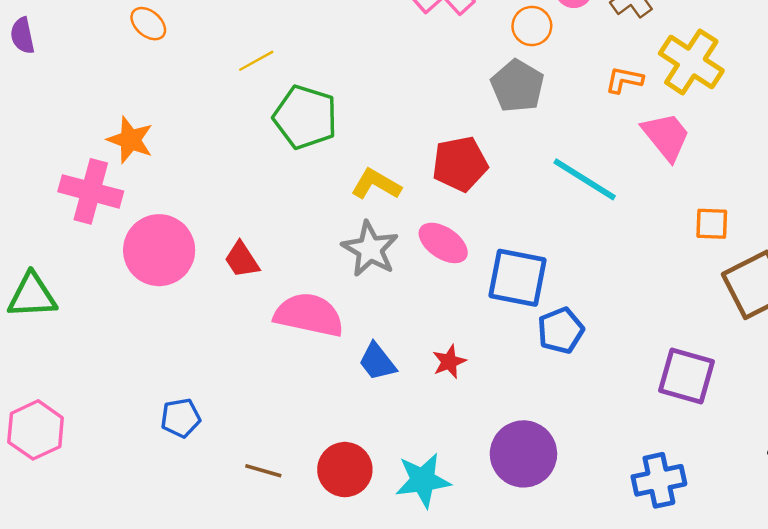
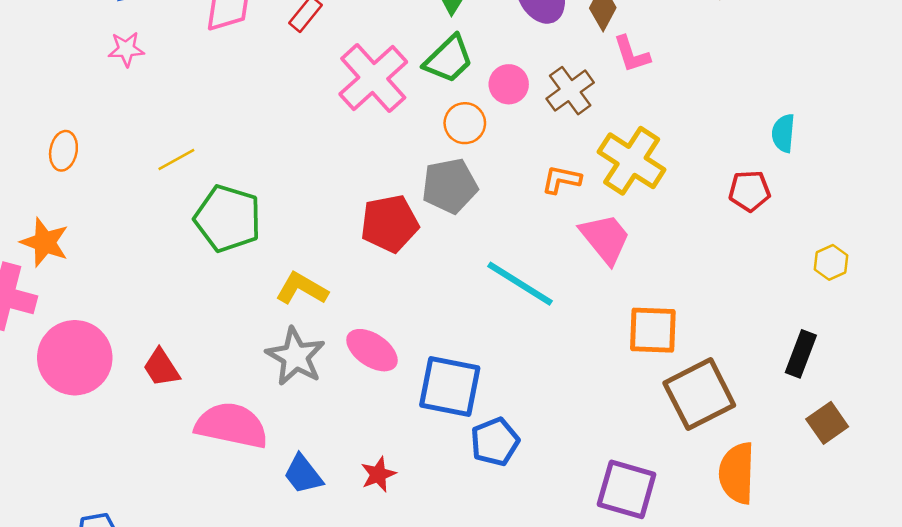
orange ellipse: (148, 24) -> (63, 151), moved, turned 60
gray pentagon: (517, 86) -> (450, 186), turned 30
red pentagon: (460, 164) -> (390, 223), moved
orange square: (712, 224) -> (653, 330), size x1.4

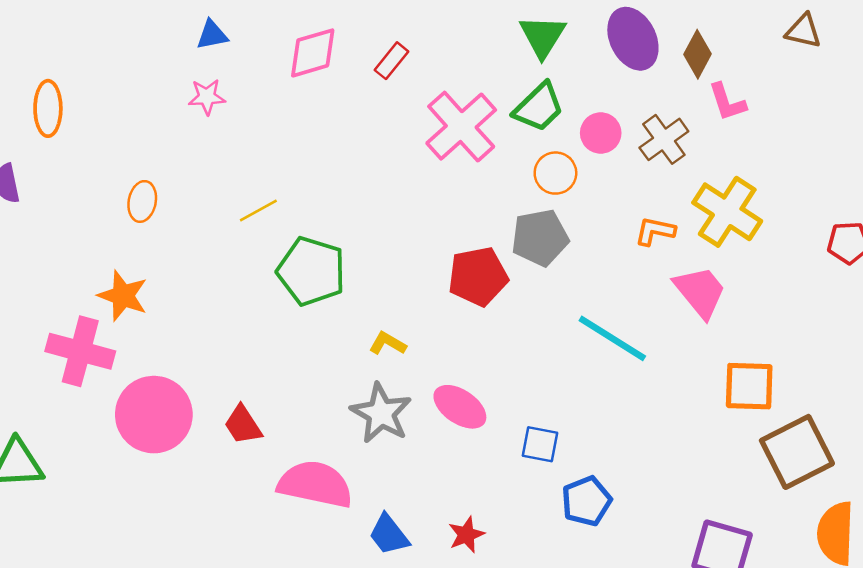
yellow L-shape: (302, 289) -> (388, 344), size x0.7
blue square: (450, 387) -> (540, 444), size x0.6

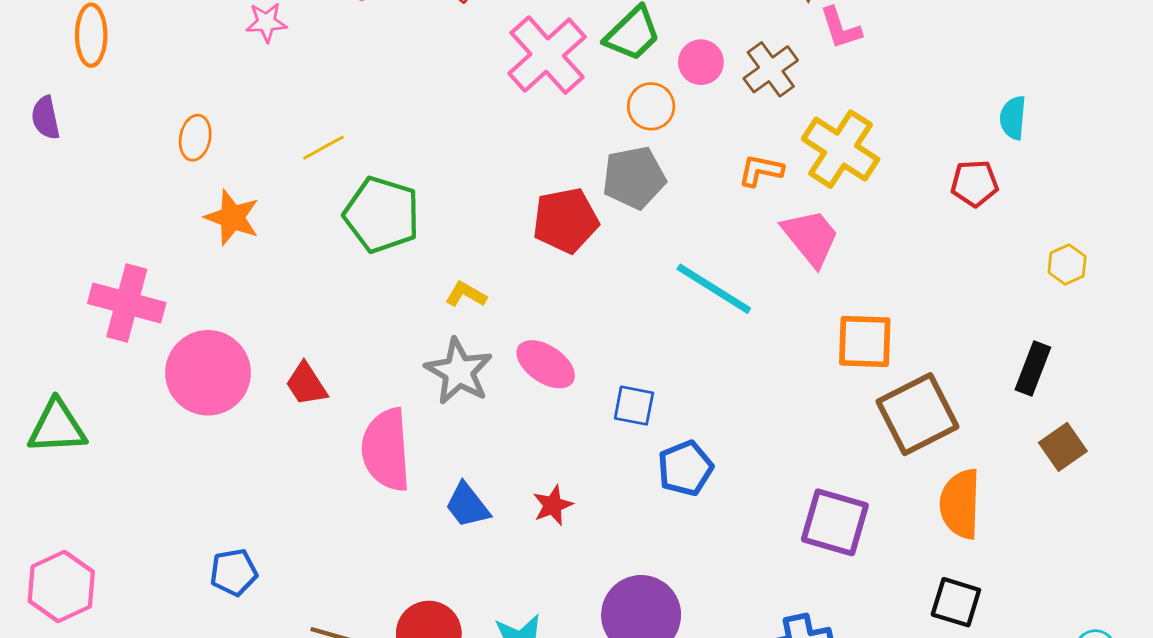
orange star: (123, 296) -> (232, 217), moved
pink semicircle: (315, 484) -> (386, 450), turned -106

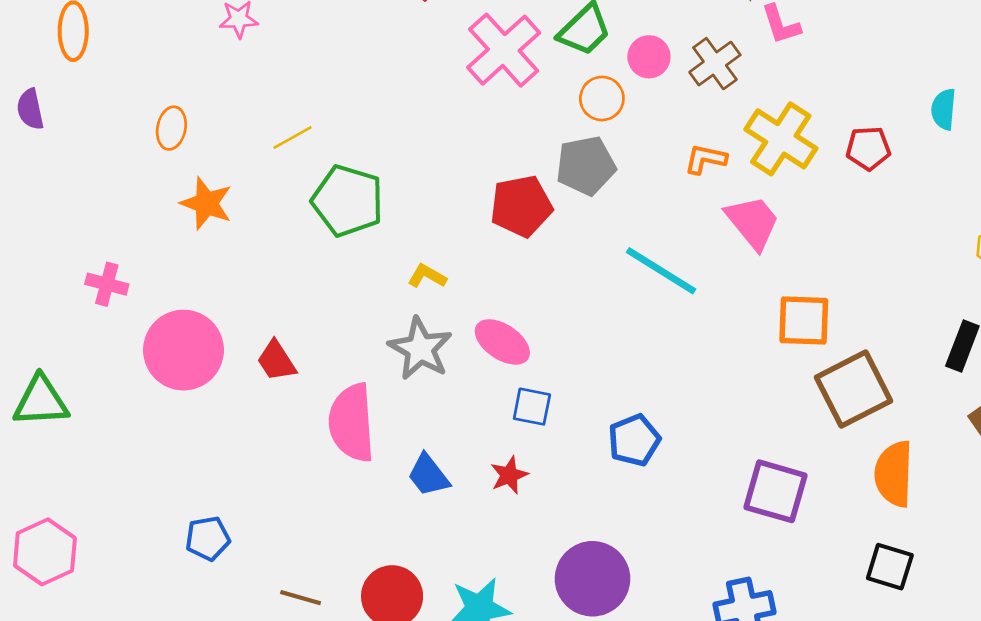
red pentagon: (974, 183) -> (868, 148), moved
pink cross: (127, 303) -> (107, 284), size x0.6
blue square: (634, 406) -> (532, 407), moved

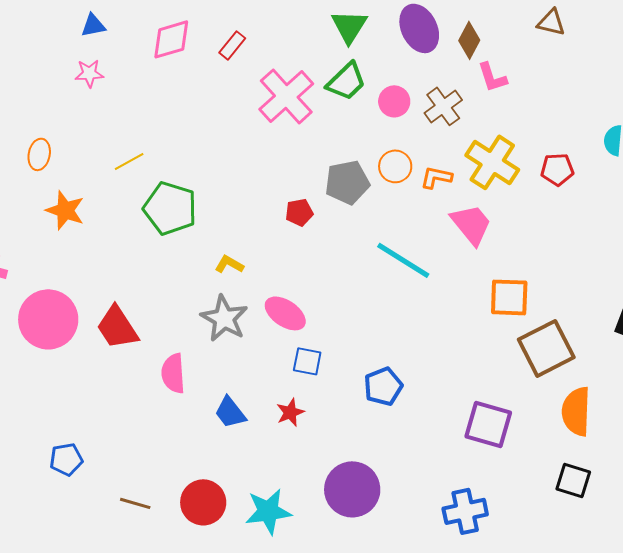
orange circle: (602, 98) -> (395, 166), moved
red pentagon: (521, 206) -> (299, 212), size x0.6
red trapezoid: (276, 361) -> (117, 327), size x1.4
pink semicircle: (352, 423) -> (173, 373), size x0.7

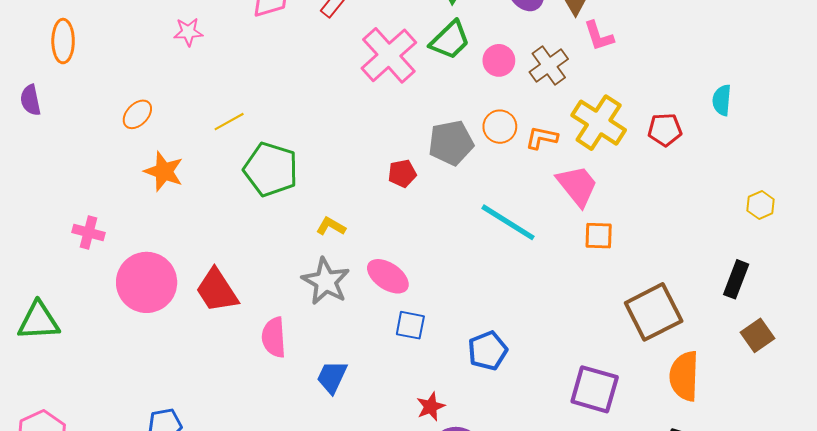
orange ellipse: (39, 154) -> (137, 114), turned 32
orange square: (509, 297) -> (599, 236), moved, size x0.7
blue trapezoid: (230, 412) -> (332, 377), turned 63
red star: (290, 412) -> (431, 407), moved

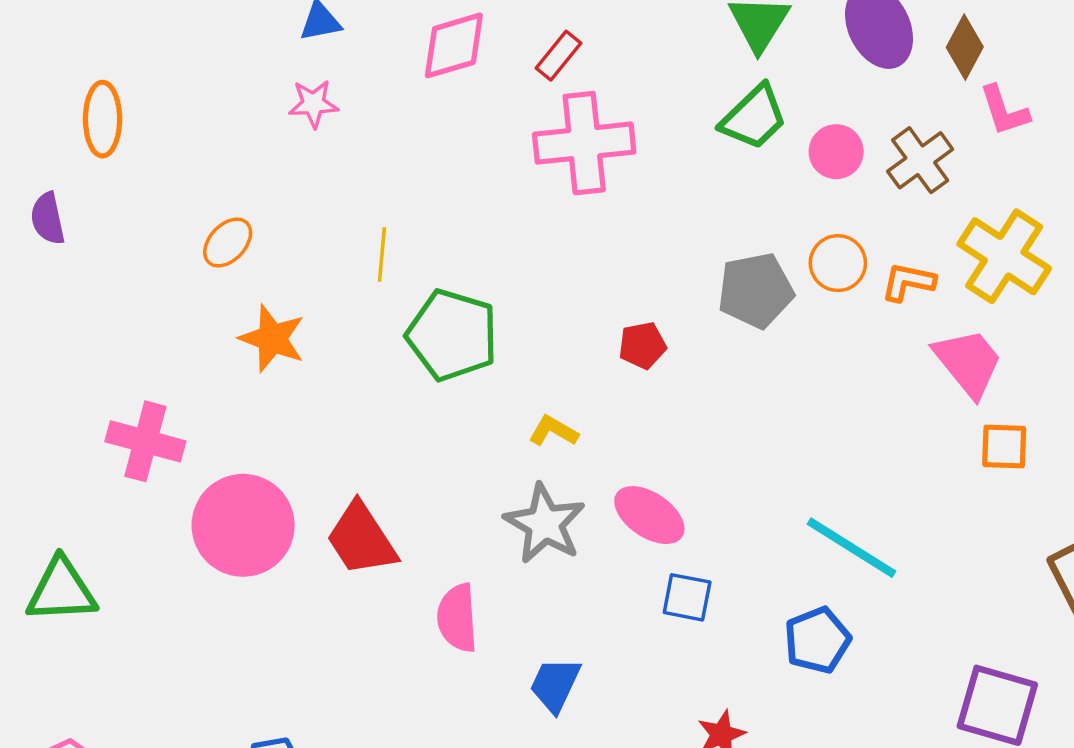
pink cross: (389, 55) -> (584, 143), moved, turned 36
yellow line: (229, 122) -> (382, 255), turned -56
red pentagon: (402, 173) -> (642, 345), moved
cyan line: (508, 222) -> (852, 548), moved
pink cross: (89, 232) -> (145, 441), size x1.4

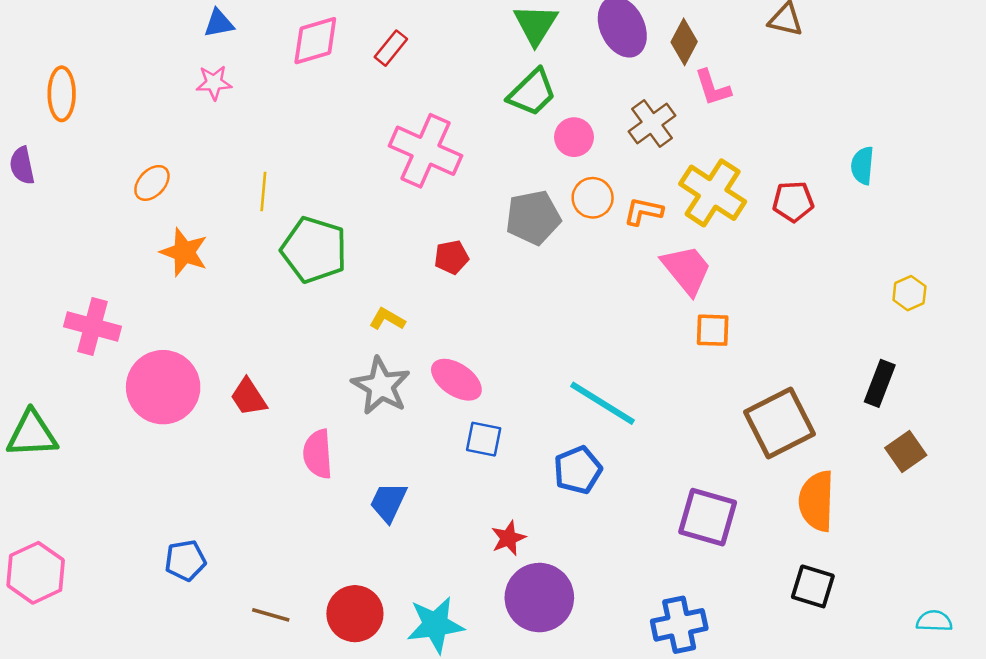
pink cross: (584, 143) -> (425, 151), moved, turned 30
pink circle: (836, 152) -> (574, 137), moved
red trapezoid: (361, 539) -> (248, 397), size x0.7

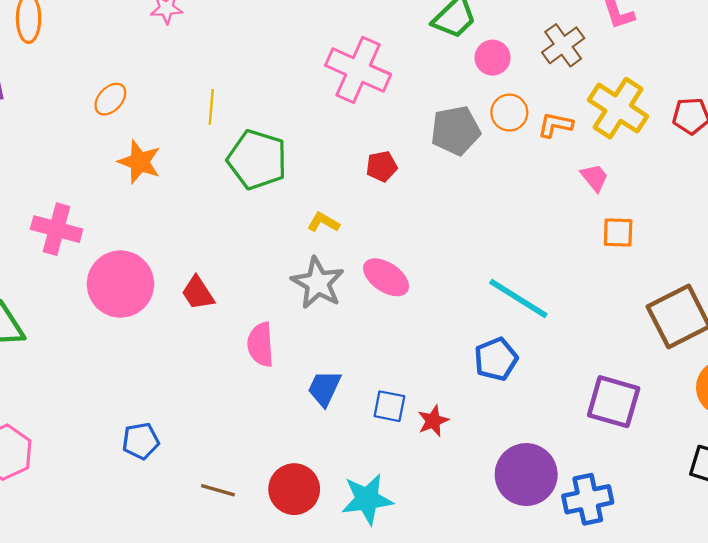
pink trapezoid: (687, 270) -> (595, 178), size x0.6
blue square: (484, 439) -> (389, 406), moved
purple circle: (539, 598) -> (526, 475), moved

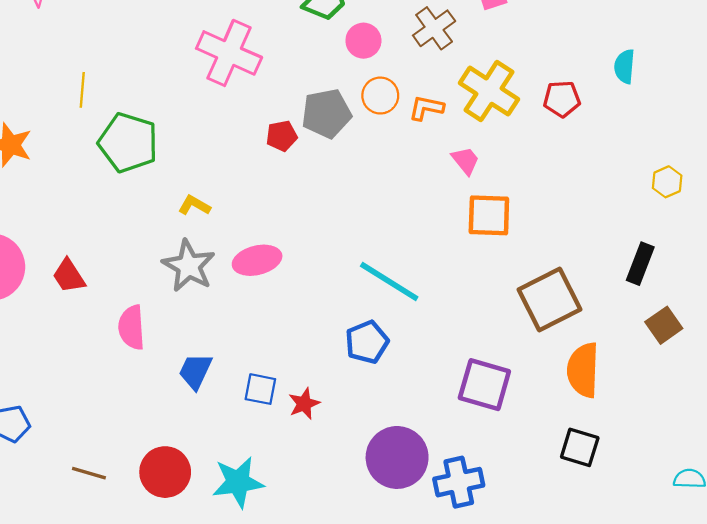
red pentagon: (382, 166) -> (282, 136), moved
orange square: (618, 232) -> (489, 215), size x1.4
pink ellipse: (386, 277) -> (257, 260), turned -48

